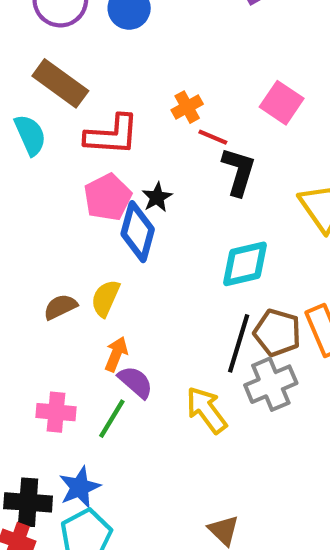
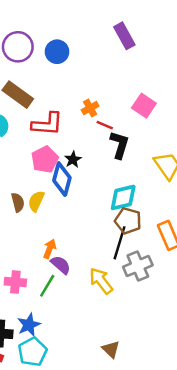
yellow semicircle: (105, 298) -> (36, 201), moved
brown semicircle: (60, 307) -> (18, 202), moved, turned 102
brown pentagon: (277, 333) -> (128, 221), moved

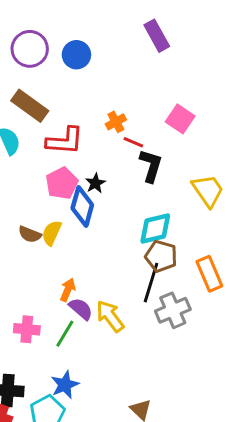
brown semicircle: (18, 202) -> (30, 234), turned 126
yellow arrow: (101, 281) -> (110, 316), moved
blue star: (29, 325) -> (65, 385), moved

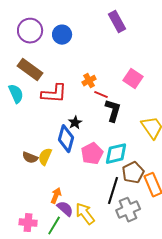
pink pentagon: (62, 183) -> (92, 154), moved
brown pentagon: (161, 256) -> (133, 173), moved, turned 30

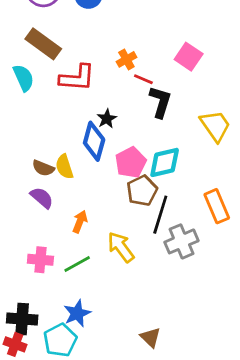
yellow semicircle: (45, 157) -> (64, 167), turned -42
brown pentagon: (133, 173) -> (142, 191), moved
purple semicircle: (65, 209) -> (42, 198), moved
green line: (54, 226) -> (77, 264), turned 30

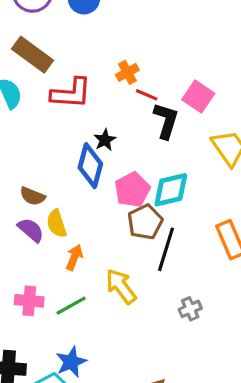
pink square: (189, 57) -> (198, 96), moved
yellow semicircle: (64, 167) -> (57, 224), moved
gray cross: (181, 241) -> (190, 309), moved, size x0.6

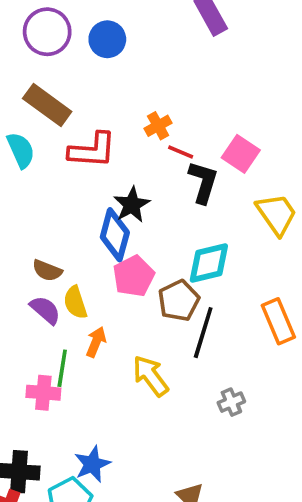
black star: (105, 140) -> (132, 205), size x1.4
pink pentagon: (132, 190) -> (134, 276), moved
green line: (71, 306) -> (62, 368), moved, turned -52

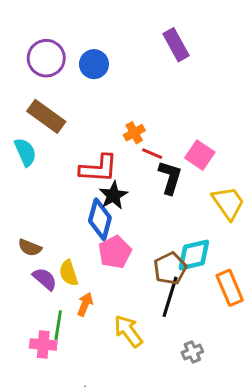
red L-shape: (92, 150) -> (98, 169), moved
cyan diamond: (209, 263) -> (194, 255), moved
brown semicircle: (47, 270) -> (30, 248), moved
brown pentagon: (179, 301) -> (170, 268), moved

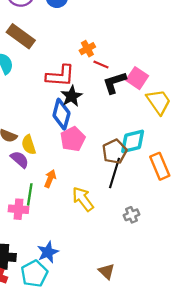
pink square: (200, 155) -> (137, 78), moved
black L-shape: (170, 177) -> (115, 83), turned -125
yellow semicircle: (69, 273) -> (29, 145), moved

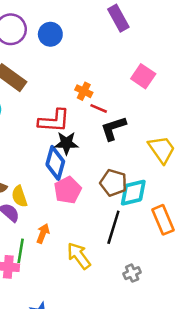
orange cross: (87, 49) -> (84, 91), turned -35
pink square: (137, 78) -> (143, 76), moved
black star: (72, 96) -> (66, 143), turned 30
brown pentagon: (115, 152) -> (113, 183), moved, turned -30

